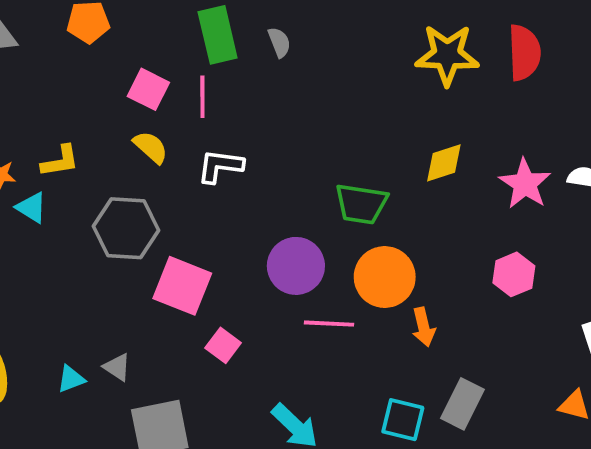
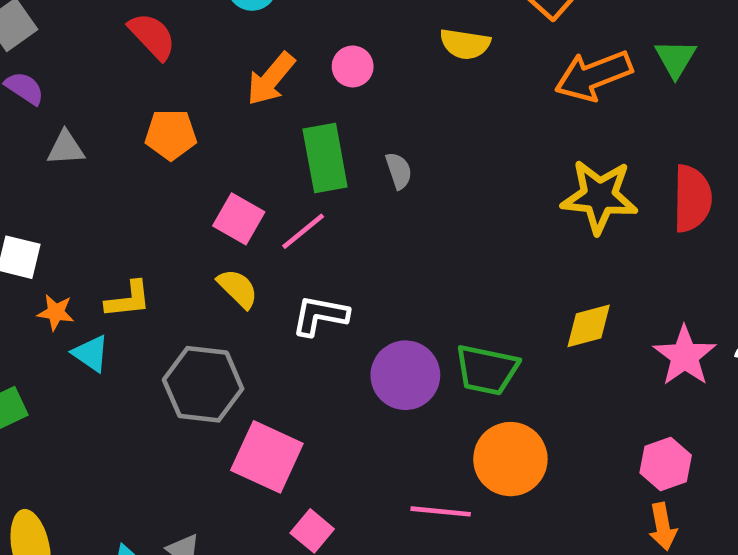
pink line: (202, 97) -> (303, 231), turned 48
purple circle: (296, 266) -> (405, 375), moved
orange arrow: (424, 327) -> (663, 527), moved

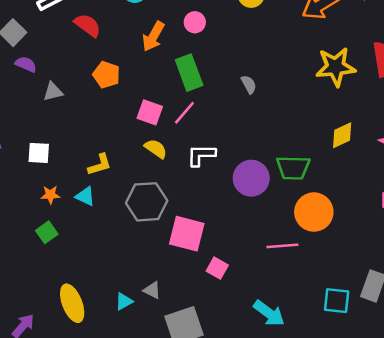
orange pentagon: (171, 134) -> (106, 75), turned 30
gray semicircle: (399, 171) -> (249, 84), moved
orange star: (56, 312) -> (50, 195), moved

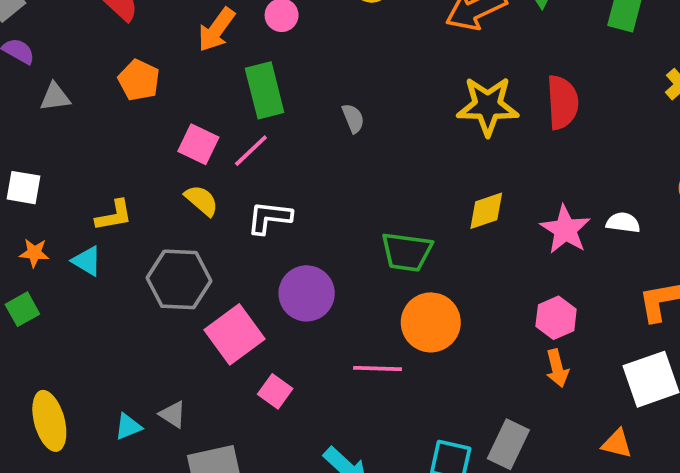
purple circle: (251, 178) -> (307, 293), moved
pink square: (187, 234) -> (235, 334), turned 33

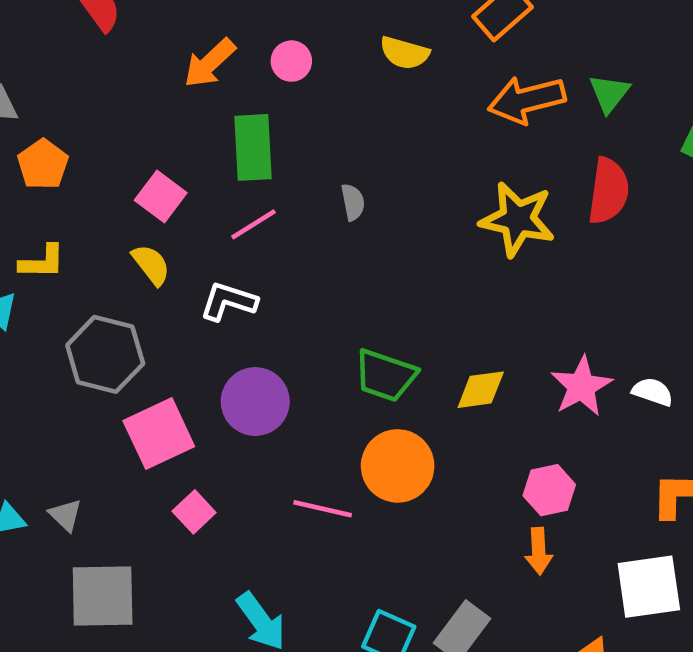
orange pentagon: (139, 80) -> (43, 164), moved
red semicircle: (562, 102) -> (609, 191), moved
pink line: (251, 151) -> (254, 224), moved
yellow diamond: (486, 211) -> (481, 390), moved

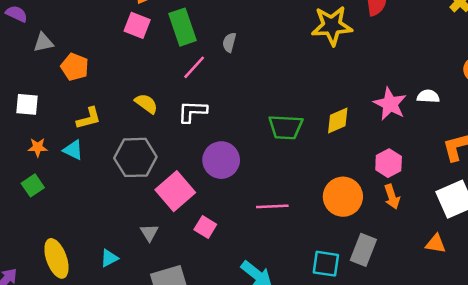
pink square: (161, 197) -> (137, 25), moved
gray semicircle: (353, 202) -> (229, 42), moved, turned -138
orange circle: (398, 466) -> (343, 197), moved
gray triangle: (65, 515) -> (149, 233), moved, turned 30

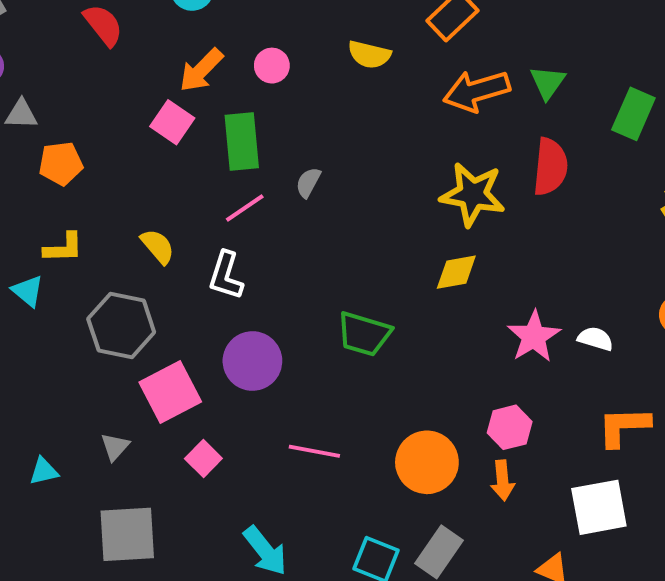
orange pentagon: (75, 67) -> (61, 163), turned 30
white L-shape: (192, 111) -> (226, 275), turned -88
yellow diamond: (338, 121) -> (456, 272), moved

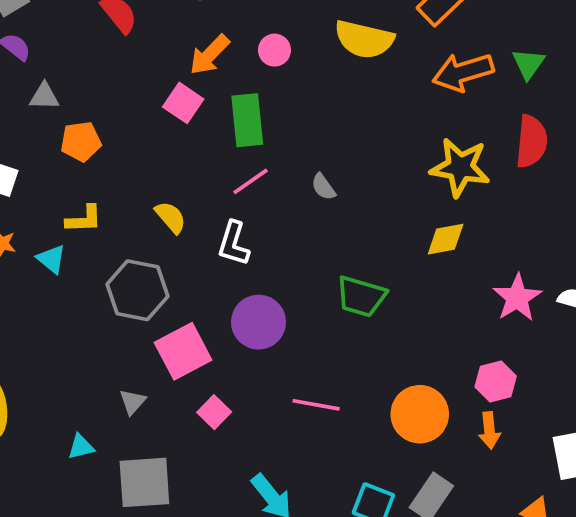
yellow semicircle: (369, 55) -> (364, 39), size x1.5
gray semicircle: (308, 182) -> (323, 187), moved, turned -64
cyan triangle: (44, 471) -> (81, 447), moved

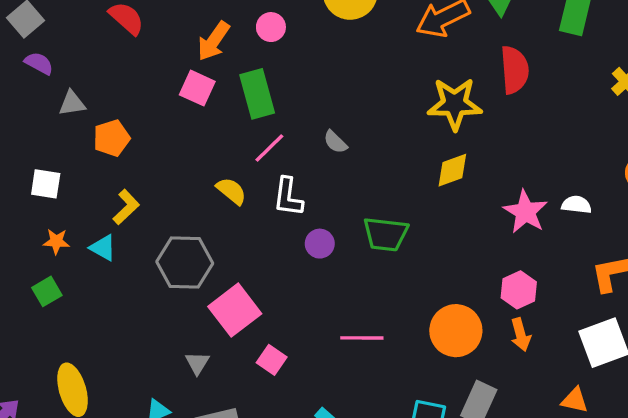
yellow semicircle: (171, 217) -> (231, 191), moved
yellow L-shape: (84, 219) -> (126, 207), turned -32
white L-shape: (233, 244) -> (288, 197), moved
purple circle: (259, 322) -> (320, 244), moved, size x0.6

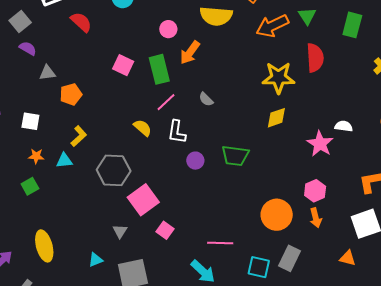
orange arrow: (214, 41) -> (190, 53), moved
white semicircle: (576, 205) -> (344, 126), moved
cyan triangle: (103, 248) -> (64, 160), turned -36
pink line: (362, 338) -> (220, 243), moved

